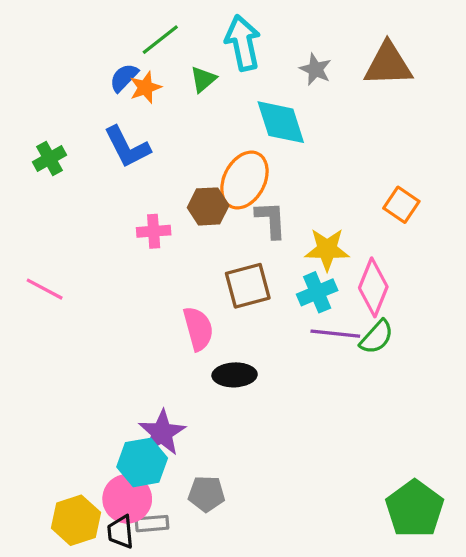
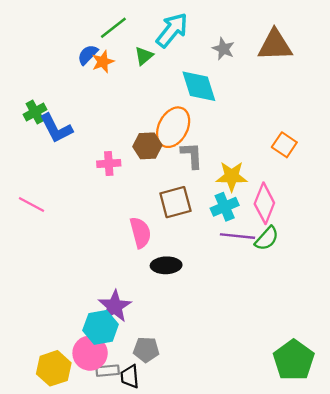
cyan arrow: (243, 43) -> (172, 30), turned 51
blue L-shape: (127, 147) -> (56, 128), moved
black trapezoid: (121, 532) -> (130, 377), moved

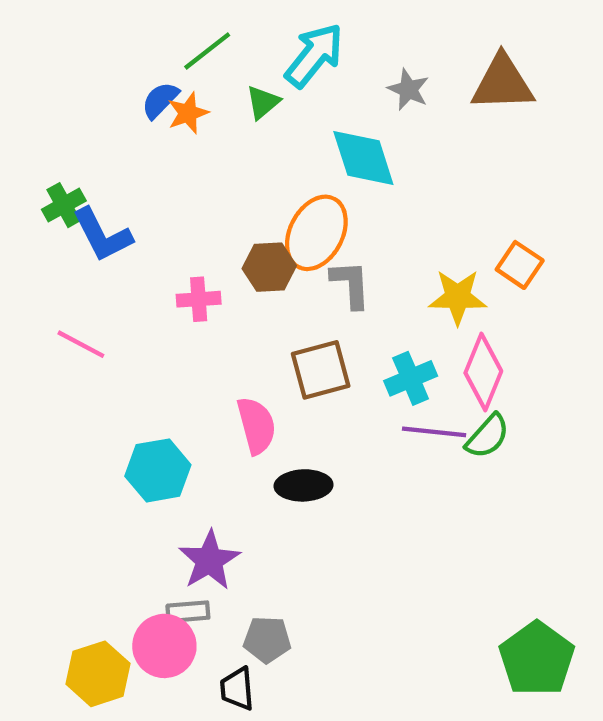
yellow star: (232, 176) -> (458, 297), moved
pink line: (32, 204) -> (81, 344), moved
cyan hexagon: (101, 327) -> (158, 470), moved
gray rectangle: (108, 371) -> (188, 612), moved

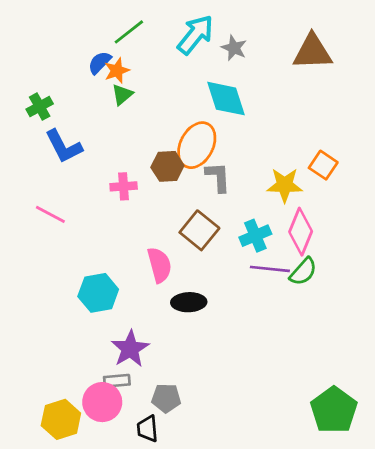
gray star: (408, 89) -> (234, 48), moved
green triangle: (263, 102) -> (122, 95), moved
green cross: (64, 205) -> (40, 107), moved
brown square: (321, 370) -> (199, 230), turned -36

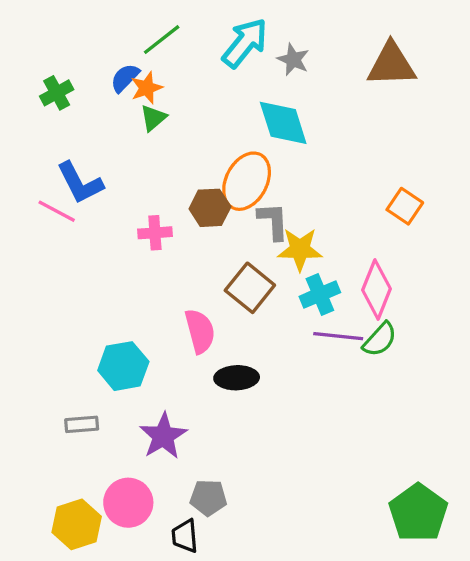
green cross: (40, 107) -> (57, 93), moved
yellow star: (285, 185) -> (300, 249), moved
pink line: (50, 214) -> (57, 211), moved
gray rectangle: (117, 381) -> (82, 424), moved

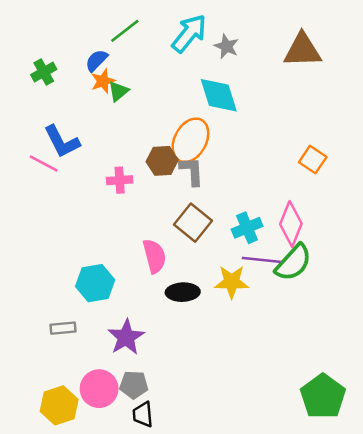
orange star: (147, 88) -> (103, 81), moved
gray L-shape: (273, 221) -> (192, 171), moved
yellow star: (300, 249) -> (232, 282), moved
green semicircle: (380, 339) -> (293, 263), size x1.4
gray pentagon: (208, 498) -> (134, 385), moved

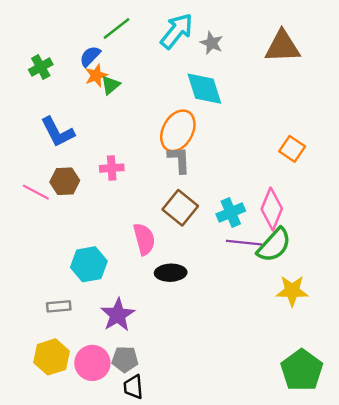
brown hexagon: (162, 161) -> (65, 181), moved
pink line: (44, 163) -> (36, 192), moved
yellow star: (232, 282) -> (292, 291), moved
yellow hexagon: (59, 405) -> (52, 357), moved

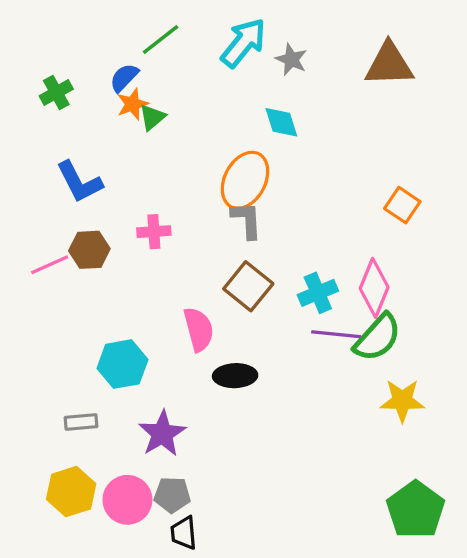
cyan diamond: (204, 89) -> (281, 122), size x0.7
pink line: (36, 192) -> (50, 265), turned -52

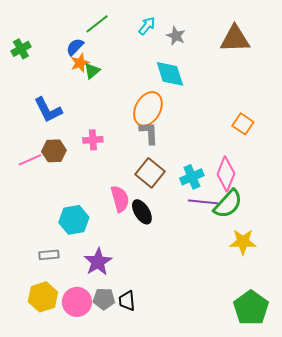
cyan arrow: (243, 43) -> (147, 26), size x0.6
green cross: (56, 93) -> (21, 49), moved
cyan diamond: (281, 122) -> (170, 74), size x1.4
black ellipse: (235, 376) -> (142, 212), moved, turned 60
black trapezoid: (184, 533) -> (127, 301), moved

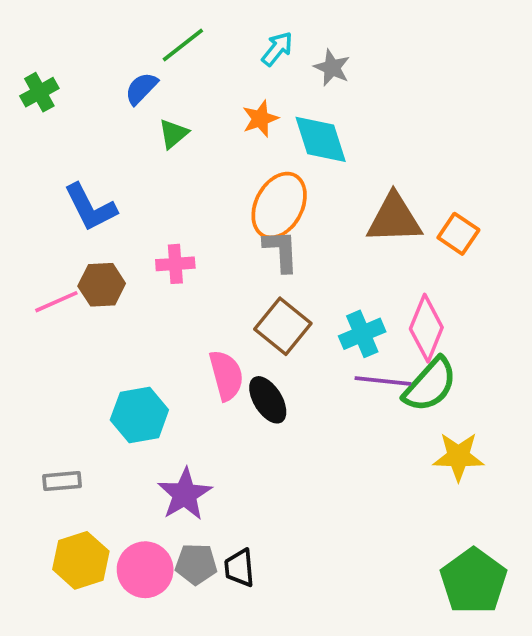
brown triangle: (235, 39) -> (394, 219), moved
orange star: (80, 63) -> (260, 119), moved
gray rectangle: (49, 255) -> (62, 481), moved

